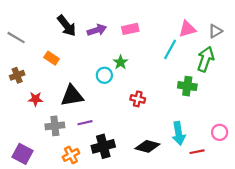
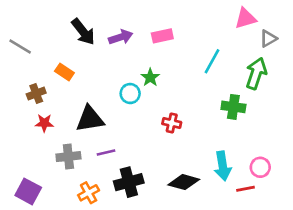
pink triangle: (187, 29) -> (245, 18), moved
brown cross: (17, 75) -> (36, 94), moved
pink circle: (220, 132) -> (260, 167), moved

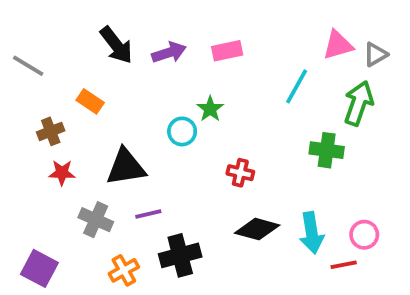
pink triangle: (245, 18) -> (338, 45), moved
gray cross: (68, 157) -> (96, 220), turned 30
black diamond: (184, 182) -> (257, 229), moved

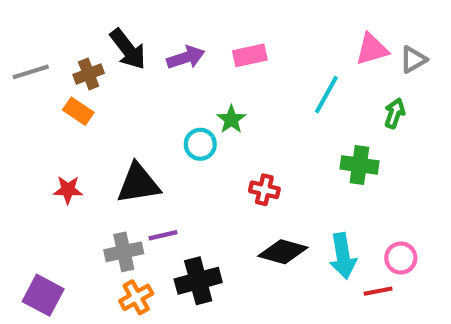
gray line: (28, 66) -> (31, 72), turned -48
orange rectangle: (90, 101) -> (78, 111), moved
green arrow: (359, 103) -> (395, 113), size x0.6
brown cross: (51, 131) -> (89, 74), moved
gray cross: (96, 220) -> (124, 252), moved, turned -36

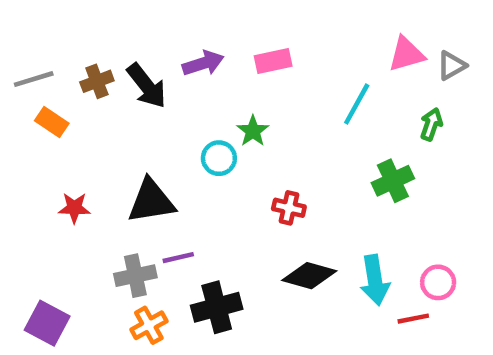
black arrow: (128, 49) -> (147, 86), moved
orange rectangle: (78, 111) -> (52, 122), moved
green cross: (359, 165) -> (393, 181), turned -33

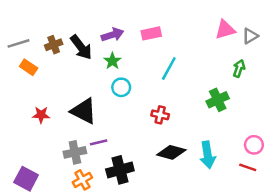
cyan line: (357, 104) -> (169, 68), moved
green star: (253, 131) -> (112, 61), moved
black triangle: (151, 201) -> (84, 111), turned 36
pink circle: (438, 282) -> (254, 145), moved
red line: (413, 319) -> (248, 167), moved, turned 30

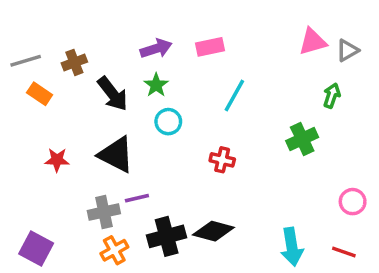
black arrow: (81, 47) -> (113, 94), moved
black diamond: (171, 152) -> (213, 231), moved
cyan arrow: (208, 155) -> (292, 247), moved
red line: (248, 167) -> (344, 252), moved

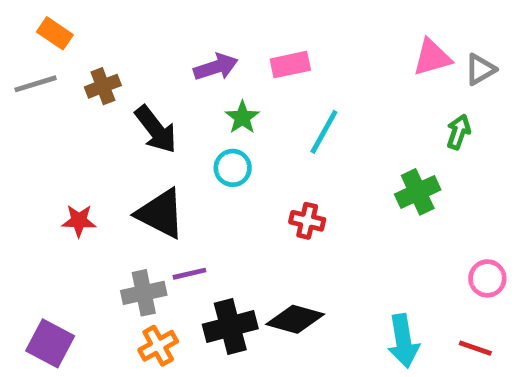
green star: (156, 85) -> (242, 117), moved
orange rectangle: (40, 94) -> (55, 33), moved

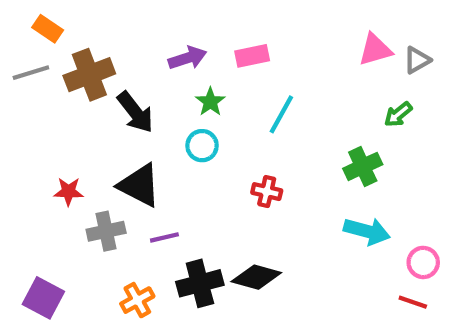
brown cross: (103, 86) -> (89, 75), size x1.6
green arrow: (459, 132) -> (398, 114), turned -148
pink circle: (487, 278) -> (423, 262), moved
gray cross: (144, 293) -> (106, 231), moved
cyan arrow: (403, 341) -> (367, 231), moved, turned -66

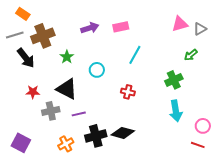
green star: (210, 102) -> (67, 57), moved
black arrow: (135, 112) -> (26, 58), moved
cyan arrow: (367, 231) -> (176, 111), turned 65

